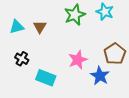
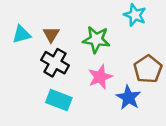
green star: (75, 15) -> (96, 40), moved, turned 30
black cross: (22, 59) -> (55, 63), moved, size x1.5

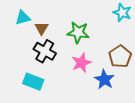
cyan star: (135, 15) -> (122, 13), moved
cyan triangle: (21, 34) -> (23, 18), moved
cyan rectangle: (59, 100) -> (33, 82), moved

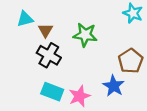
pink star: (81, 63) -> (79, 96), moved
cyan rectangle: (33, 82) -> (52, 92), moved

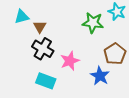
green star: (85, 35) -> (93, 23), moved
pink star: (79, 96) -> (70, 61), moved

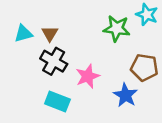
cyan triangle: (22, 17) -> (23, 34), moved
brown pentagon: (115, 54) -> (144, 68), turned -30

